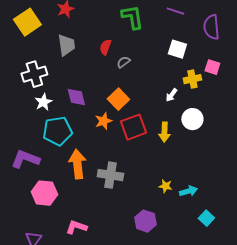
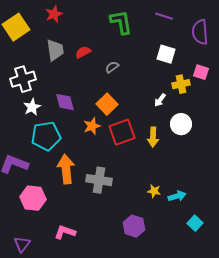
red semicircle: (105, 47) -> (83, 52), moved, turned 42

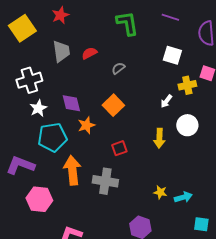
orange star: (92, 126) -> (86, 125), moved
red square: (122, 132) -> (119, 148), moved, size x0.6
cyan square: (195, 223) -> (201, 224), turned -35

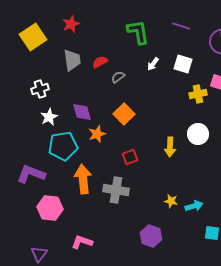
gray semicircle: (118, 68) -> (118, 77), moved
white cross: (29, 80) -> (40, 89), size x0.7
white arrow: (166, 101) -> (153, 64), moved

